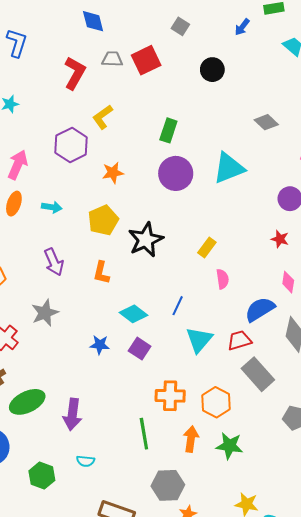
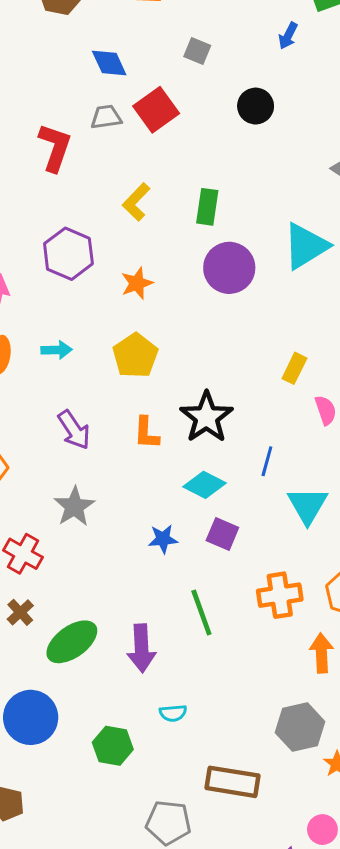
blue diamond: (93, 21) -> (109, 63), moved
yellow L-shape: (103, 117) -> (136, 202), moved
black star: (146, 240) -> (206, 417), moved
green line: (144, 434) -> (201, 613), moved

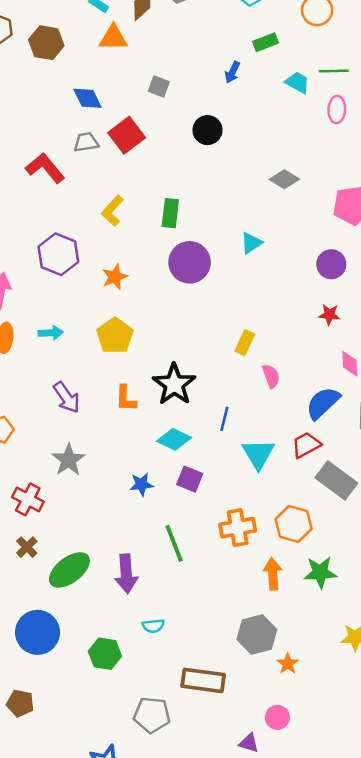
red L-shape: (55, 147) -> (45, 168), turned -57
cyan triangle: (306, 246) -> (251, 243), size x0.6

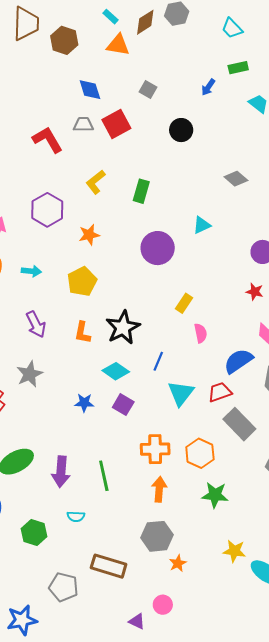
purple circle: (190, 262) -> (158, 248), moved
green line: (174, 543) -> (104, 476), moved
orange arrow: (273, 574) -> (159, 489), moved

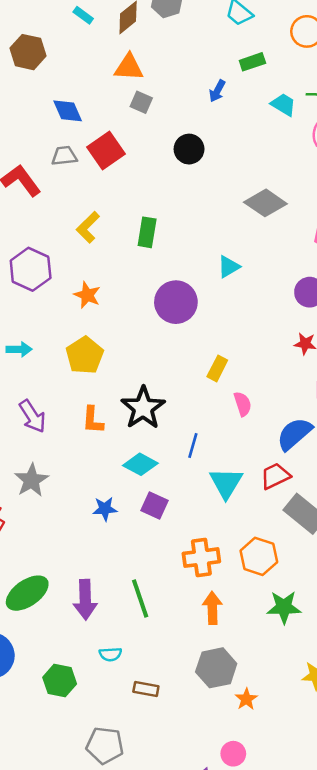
orange triangle: (118, 45) -> (129, 67), moved
gray diamond: (236, 179) -> (265, 203), size x1.4
orange star: (89, 235) -> (87, 295), turned -30
brown rectangle: (109, 566) -> (146, 689), moved, size x0.6

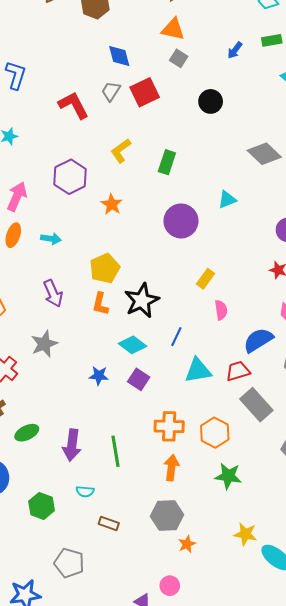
blue arrow: (217, 91) -> (235, 50), moved
gray trapezoid: (64, 156) -> (111, 91), turned -60
yellow pentagon: (85, 355) -> (105, 268), moved
cyan triangle: (226, 483) -> (198, 370), turned 40
green ellipse: (27, 593) -> (27, 433), size x0.7

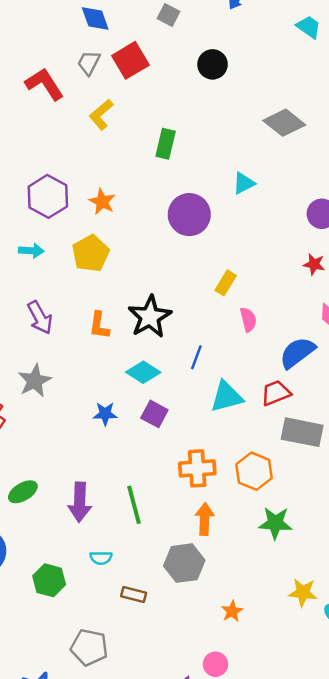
yellow L-shape: (121, 151) -> (101, 115), moved
purple hexagon: (70, 177) -> (48, 196), moved
yellow pentagon: (105, 268) -> (91, 253), moved
gray rectangle: (256, 405) -> (302, 432), turned -32
gray hexagon: (167, 516) -> (184, 563), moved

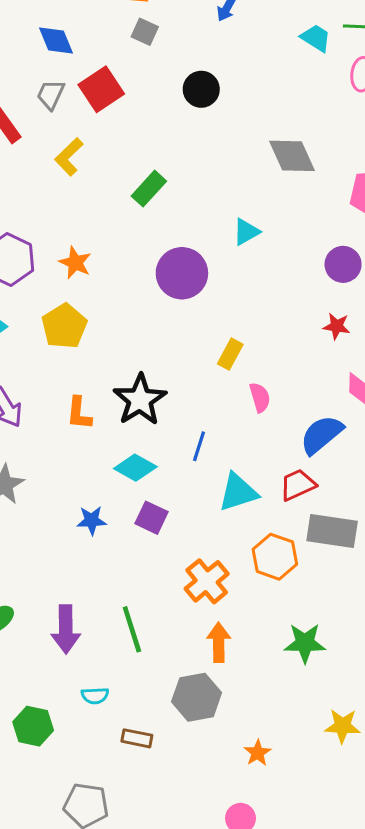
gray diamond: (284, 123) -> (292, 156), turned 30
green rectangle: (166, 144) -> (149, 189), turned 32
orange cross: (197, 468) -> (207, 581), turned -33
orange hexagon: (254, 471) -> (275, 557), moved

